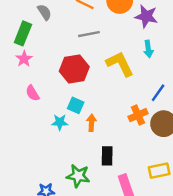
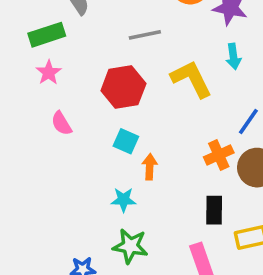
green rectangle: (23, 33) -> (47, 35), turned 50
cyan star: (60, 122) -> (124, 200), moved
black rectangle: (107, 156) -> (214, 210), moved

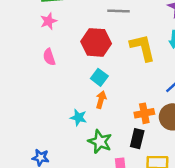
cyan square: (126, 141) -> (99, 77), moved
orange cross: (219, 155) -> (144, 113), moved
green star: (130, 246) -> (100, 142), moved

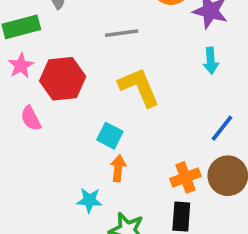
red hexagon: (96, 42) -> (63, 79), moved
yellow L-shape: (143, 48) -> (139, 87), moved

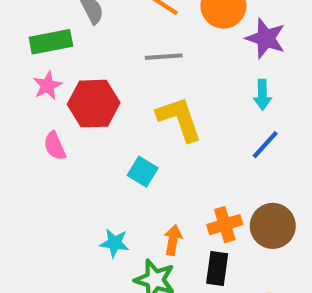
blue line: (222, 128) -> (265, 145), moved
orange arrow: (118, 168) -> (173, 240), moved

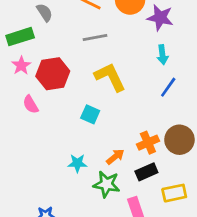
orange arrow: (173, 240) -> (115, 157), turned 48
black rectangle: (217, 268) -> (146, 172), turned 65

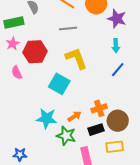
cyan square: (90, 114) -> (59, 84), size x1.5
brown circle: (179, 140) -> (118, 121), moved
cyan star: (77, 163) -> (47, 118), size x1.5

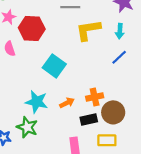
yellow L-shape: (76, 58) -> (88, 30), moved, turned -85
green star: (66, 136) -> (27, 127), moved

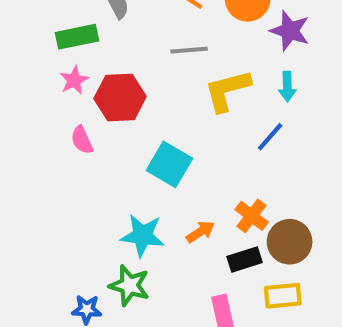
blue line: (119, 57) -> (270, 137), moved
orange cross: (95, 97) -> (252, 216), turned -35

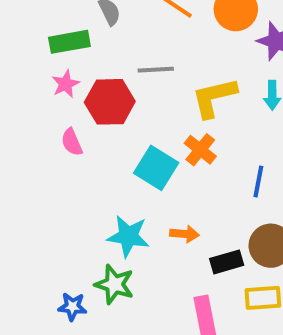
gray line: (189, 50) -> (156, 70), moved
blue line: (270, 137) -> (258, 182), moved, turned -32
orange cross: (252, 216) -> (200, 150), moved
orange arrow: (200, 232) -> (184, 234), turned 36

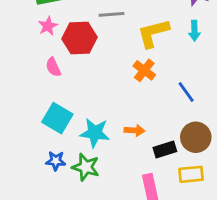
cyan square: (156, 168) -> (57, 118), moved
blue line: (258, 182) -> (186, 92), turned -45
blue star: (72, 307) -> (56, 161), moved

